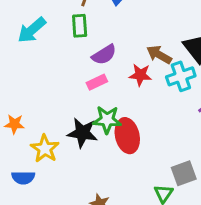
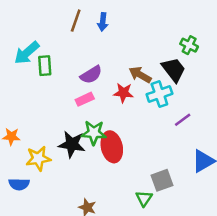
green rectangle: (80, 26) -> (45, 66), moved
yellow star: (45, 149) -> (38, 158), turned 30

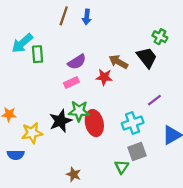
cyan cross: (159, 94) -> (133, 123), moved
black star: (72, 144) -> (60, 121), turned -30

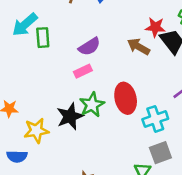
red star: (104, 77) -> (155, 27), moved
green star: (79, 111) -> (92, 105), turned -30
red ellipse: (94, 123) -> (126, 98), moved

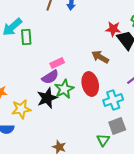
purple semicircle: (89, 47) -> (50, 77), moved
brown arrow: (138, 47) -> (100, 57), moved

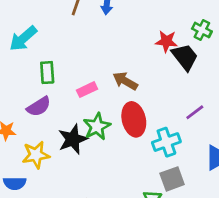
green rectangle: (26, 37) -> (47, 73), moved
brown arrow: (100, 57) -> (125, 81), moved
purple semicircle: (50, 77) -> (39, 107), moved

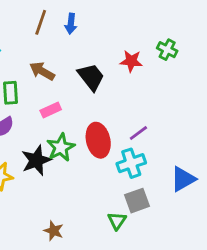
black trapezoid: (185, 57) -> (91, 77), moved
brown arrow: (125, 81) -> (42, 71), moved
purple line: (195, 112) -> (138, 133), moved

